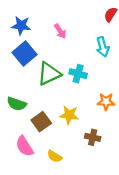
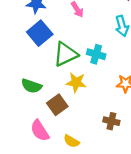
yellow star: (69, 115) -> (76, 82), moved

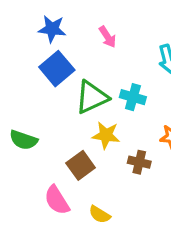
green semicircle: (31, 86) -> (23, 140), moved
brown cross: (111, 121) -> (139, 162), moved

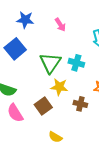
blue square: (57, 69) -> (15, 49), moved
green triangle: (92, 97) -> (50, 63), turned -30
pink semicircle: (57, 200) -> (15, 113), moved

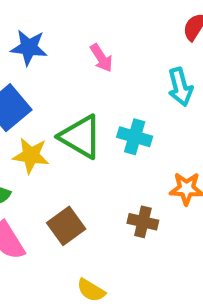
green triangle: (50, 63) -> (81, 137), turned -35
yellow star: (59, 87) -> (31, 155), moved

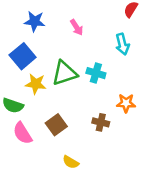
green triangle: (81, 137) -> (65, 73), turned -48

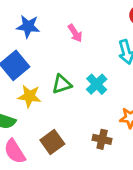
green triangle: (65, 73) -> (62, 84), size x0.7
cyan cross: (96, 73) -> (97, 84), turned 30

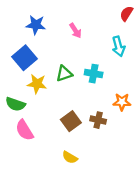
cyan cross: (97, 84) -> (94, 74), turned -36
brown square: (52, 142) -> (71, 121), moved

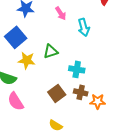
cyan arrow: (118, 46) -> (84, 27), moved
cyan cross: (94, 74) -> (77, 69), moved
orange star: (122, 102) -> (98, 101), moved

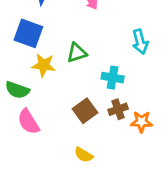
cyan arrow: (84, 27) -> (140, 42), moved
blue square: (16, 37) -> (28, 33), turned -30
brown cross: (81, 92) -> (118, 109), turned -32

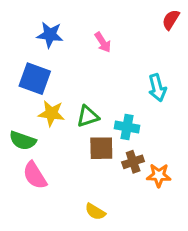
green triangle: (77, 53) -> (88, 116), moved
brown square: (85, 111) -> (101, 148), moved, turned 35

